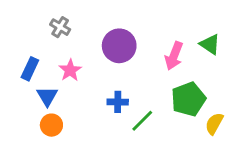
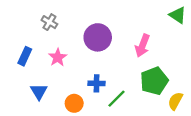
green triangle: (210, 44) -> (178, 15), moved
blue triangle: (47, 96) -> (39, 92), moved
orange circle: (51, 125) -> (74, 103), moved

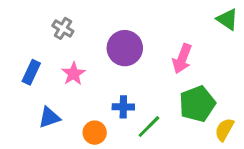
blue triangle: (39, 92) -> (49, 117), turned 42

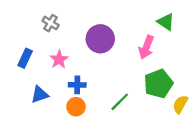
green triangle: (227, 19) -> (166, 22), moved
blue cross: (123, 107) -> (77, 85), moved

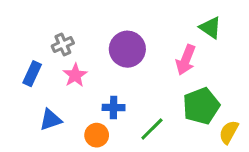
gray cross: (51, 23) -> (63, 45), moved, turned 35
blue cross: (77, 85) -> (114, 107), moved

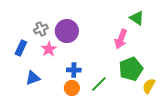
purple circle: (127, 49) -> (67, 31), moved
orange circle: (97, 135) -> (72, 88), moved

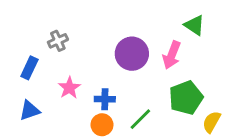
purple circle: (67, 31) -> (132, 54), moved
pink star: (49, 49) -> (69, 88), moved
blue triangle: (33, 78) -> (29, 111), moved

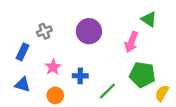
purple circle: (132, 54) -> (89, 31), moved
green pentagon: (186, 98) -> (142, 75), turned 30
blue triangle: (29, 111) -> (23, 85), turned 35
orange circle: (102, 125) -> (55, 95), moved

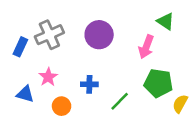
gray cross: (44, 31) -> (49, 35), size x1.6
blue rectangle: (23, 52) -> (20, 47), moved
pink star: (53, 67) -> (48, 77), moved

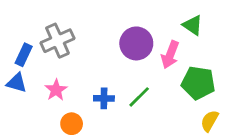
purple circle: (99, 35) -> (136, 43), moved
green pentagon: (158, 83) -> (198, 83), moved
blue triangle: (25, 94) -> (17, 83), moved
green line: (120, 101) -> (139, 97), moved

